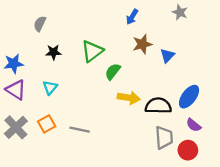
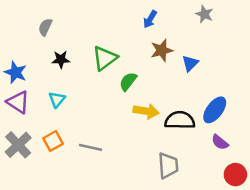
blue star: (14, 64) -> (16, 72), turned 30
gray trapezoid: (164, 138) -> (168, 166), moved
red circle: (188, 150) -> (235, 175), moved

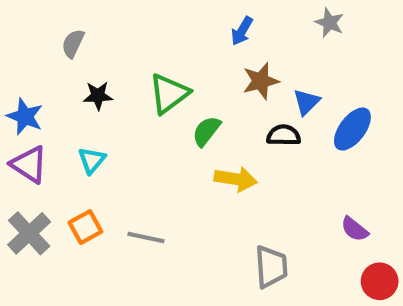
blue ellipse: (215, 110) -> (352, 129), moved
black semicircle: (180, 120) -> (284, 135), moved, size x0.7

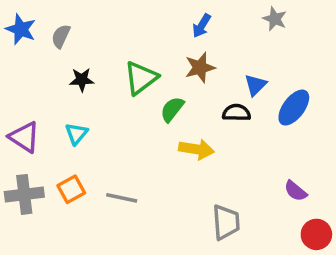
brown star: (261, 81) -> (200, 68), moved
blue star: (25, 116) -> (21, 29), moved
gray cross: (29, 233) -> (24, 194), turned 36

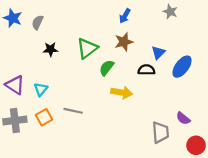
cyan triangle: (76, 134) -> (41, 89), moved
gray line: (122, 198) -> (73, 111), moved
gray trapezoid: (226, 222) -> (160, 132), moved

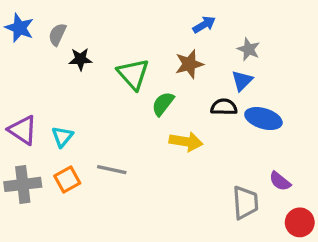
gray star: (170, 12) -> (249, 49), moved
blue arrow: (125, 16) -> (204, 25), moved, turned -152
green triangle: (87, 48) -> (133, 74), turned -35
black star: (50, 49) -> (80, 59), moved
blue ellipse: (182, 67) -> (263, 119), moved, turned 70

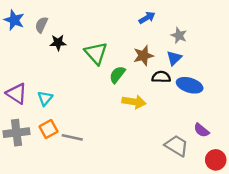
brown star: (189, 64) -> (143, 56), moved
gray line: (112, 170) -> (72, 137), moved
gray trapezoid: (245, 203) -> (177, 146), turned -55

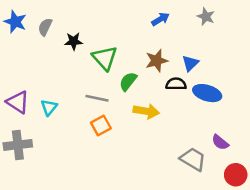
gray star: (179, 35) -> (206, 17), moved
black star: (58, 43) -> (74, 41), moved
orange square: (49, 129) -> (101, 125), moved
gray line: (72, 137) -> (97, 98), moved

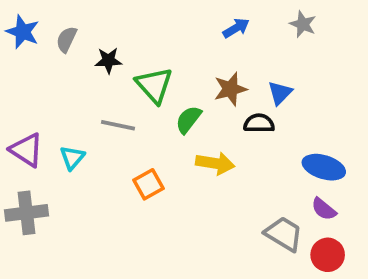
blue ellipse: (207, 93) -> (324, 167), moved
gray line: (97, 98) -> (118, 125), moved
red circle: (236, 175) -> (328, 255), moved

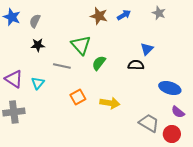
black star: (108, 60) -> (38, 45), moved
brown star: (230, 89) -> (99, 16), moved, turned 30
yellow arrow: (215, 163) -> (110, 103), moved
purple semicircle: (324, 209) -> (178, 112), moved

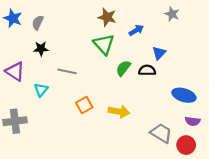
blue arrow: (124, 15) -> (136, 30), moved
green triangle: (81, 45) -> (104, 44), moved
green semicircle: (99, 63) -> (123, 68), moved
purple triangle: (14, 79) -> (15, 71), moved
purple semicircle: (178, 112) -> (193, 121), turned -32

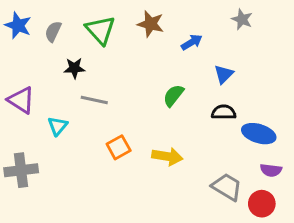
green triangle: (104, 44) -> (100, 30), moved
black star: (41, 49) -> (74, 68), moved
black semicircle: (147, 70) -> (224, 112), moved

